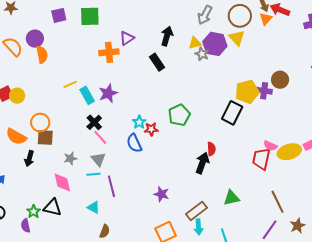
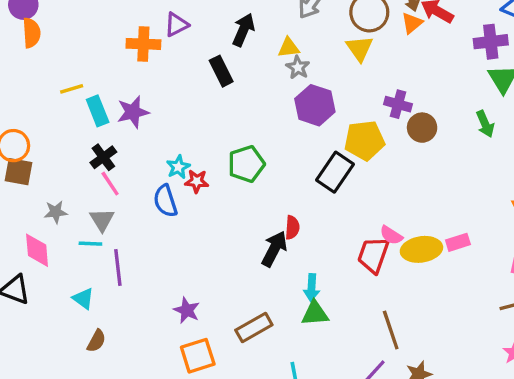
purple hexagon: (215, 44) -> (315, 105), moved
purple cross: (264, 91) -> (398, 104), moved
purple star: (161, 194) -> (187, 310), moved
cyan arrow: (199, 227) -> (312, 288), moved

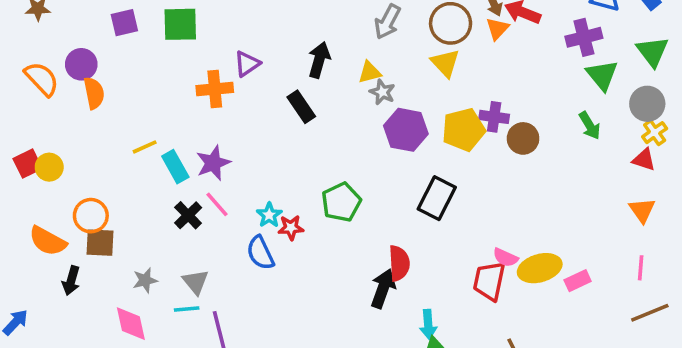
yellow pentagon: (365, 140) -> (464, 130), moved
pink line: (110, 184) -> (217, 204), moved
red semicircle: (292, 228) -> (399, 263), size x1.4
pink rectangle: (458, 242) -> (578, 281), moved

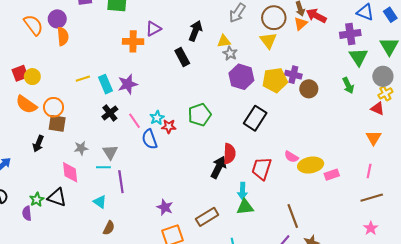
yellow line: (145, 147) -> (83, 79), moved
pink line: (217, 204) -> (135, 121), moved
orange semicircle: (48, 241) -> (26, 104), moved
red trapezoid: (489, 281) -> (262, 169), moved

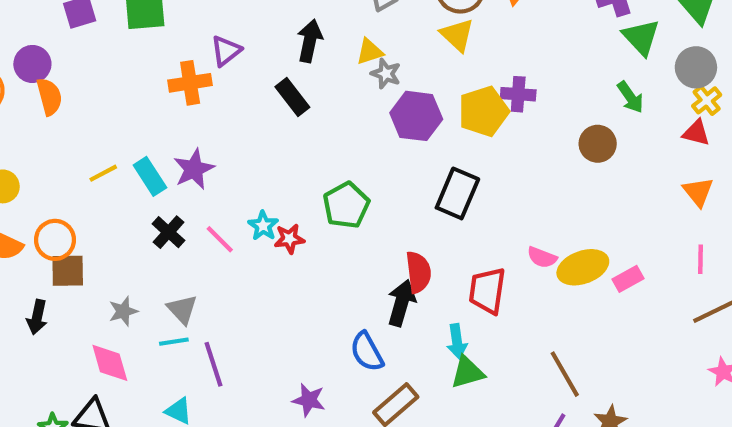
brown circle: (309, 89) -> (598, 144), moved
blue semicircle: (150, 139) -> (367, 352), moved

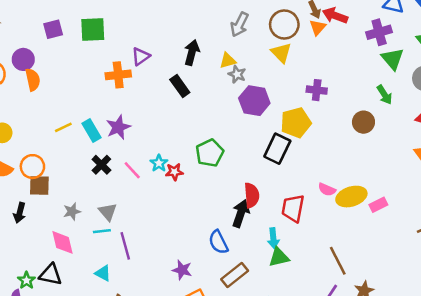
yellow pentagon: (483, 111) -> (296, 123), moved

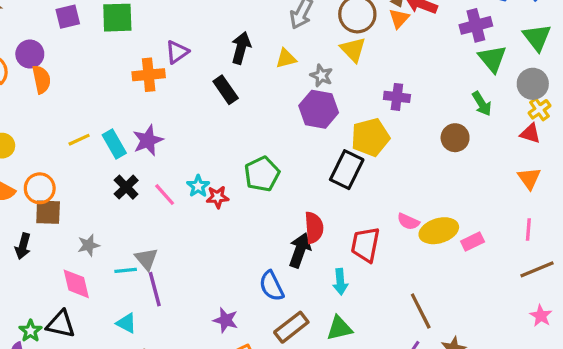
gray star: (237, 74) -> (321, 76), moved
gray triangle: (108, 212) -> (146, 259), moved
green triangle: (279, 257) -> (339, 328), moved

